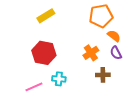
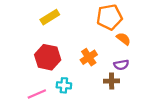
orange cross: (91, 53) -> (89, 57), moved
purple semicircle: (116, 53) -> (121, 65), moved, turned -72

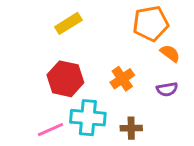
brown cross: (112, 81) -> (131, 128), moved
cyan cross: (64, 85) -> (88, 118), size x1.6

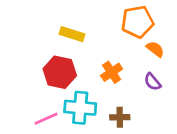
yellow rectangle: (68, 23) -> (72, 34), moved, turned 50
purple semicircle: (167, 89) -> (152, 82), turned 60

